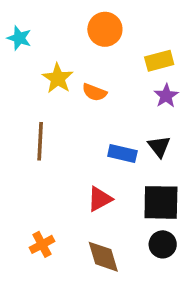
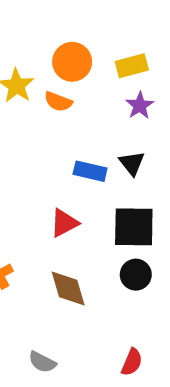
orange circle: (105, 29) -> (72, 62), moved

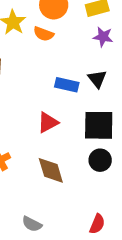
purple star: (140, 106) -> (103, 37), turned -30

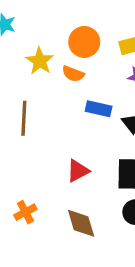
blue rectangle: (67, 85) -> (99, 109), moved

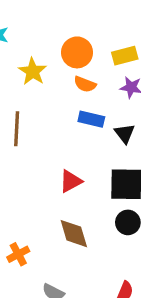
orange semicircle: (73, 74) -> (85, 84), moved
orange cross: (25, 212) -> (18, 254), moved

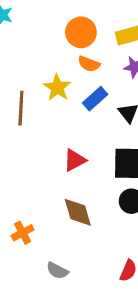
yellow star: (33, 71) -> (57, 88), moved
blue rectangle: (91, 119) -> (95, 99), turned -55

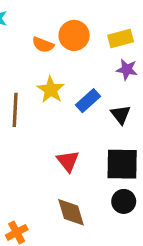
orange semicircle: (89, 64) -> (43, 45), moved
red triangle: (75, 160) -> (68, 161), turned -40

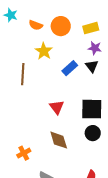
orange semicircle: (43, 45) -> (36, 25), moved
yellow star: (51, 90) -> (44, 51), moved
black triangle: (121, 115) -> (92, 66), moved

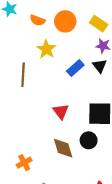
yellow rectangle: (91, 28) -> (99, 24), turned 49
black circle: (93, 133) -> (89, 140), moved

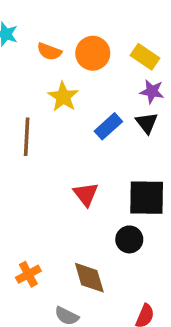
brown diamond: (63, 148) -> (89, 278), moved

